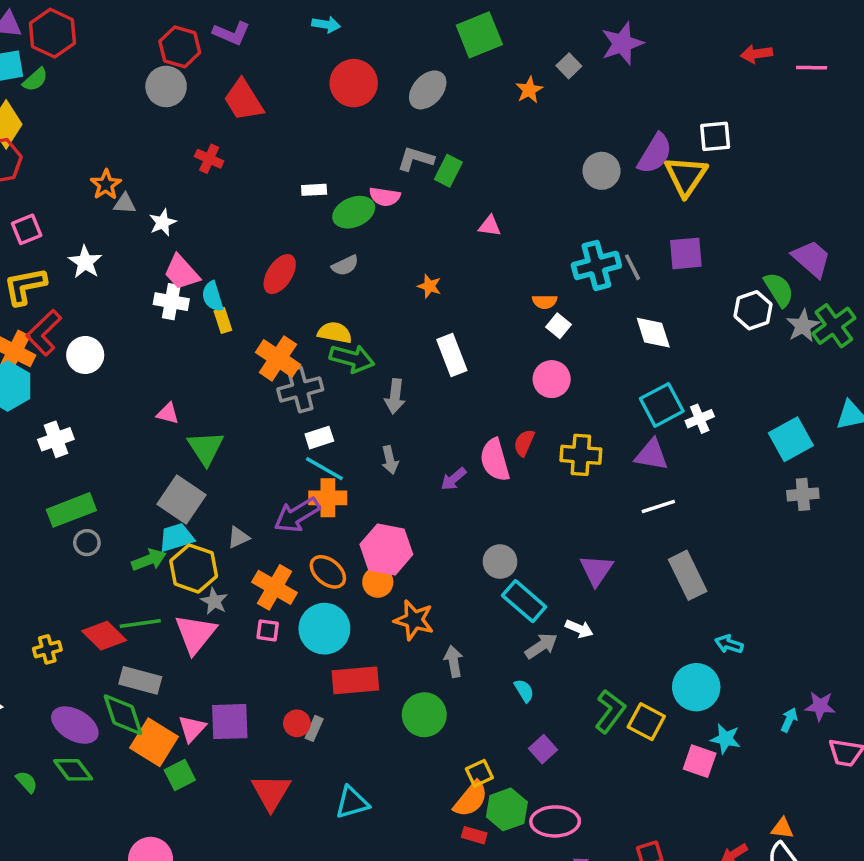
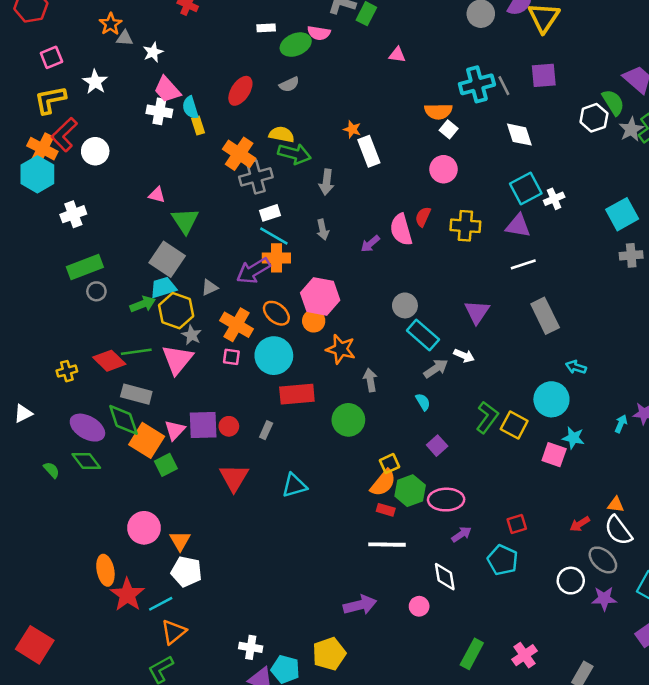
orange star: (429, 286) -> (352, 129), moved
orange semicircle: (545, 302) -> (438, 111), size x1.5
red circle: (297, 723) -> (229, 426), moved

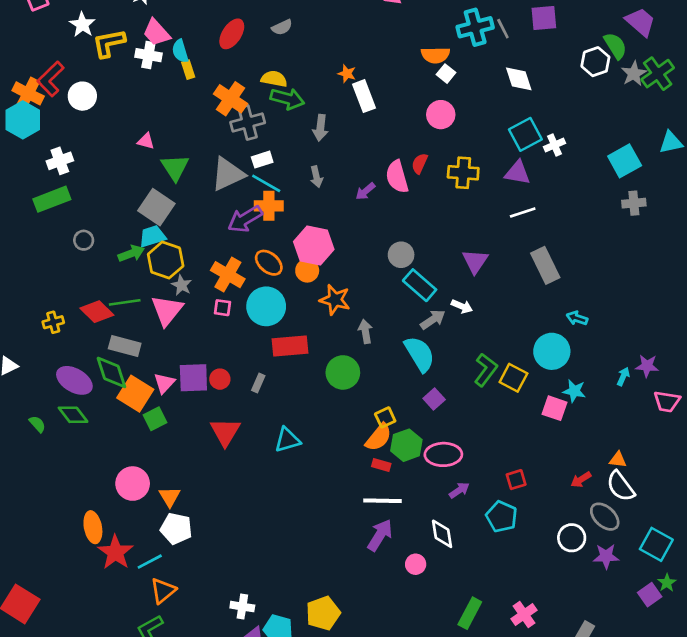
yellow L-shape: (50, 100) -> (109, 43), moved
green rectangle: (85, 267) -> (52, 199), moved
gray triangle: (210, 287) -> (228, 174), moved, size x2.0
cyan semicircle: (423, 402) -> (420, 354), size x2.0
purple arrow: (360, 605) -> (380, 535), moved, turned -44

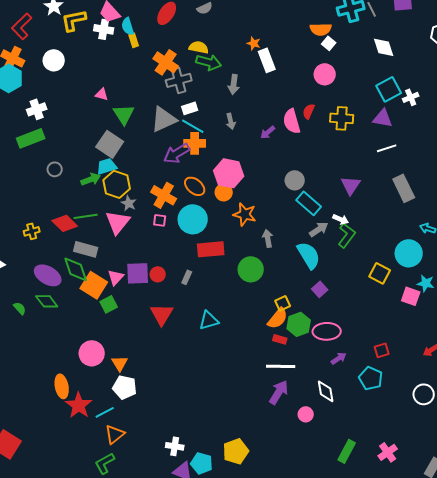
red L-shape: (51, 79) -> (22, 26), moved
green L-shape: (486, 370) -> (347, 235), moved

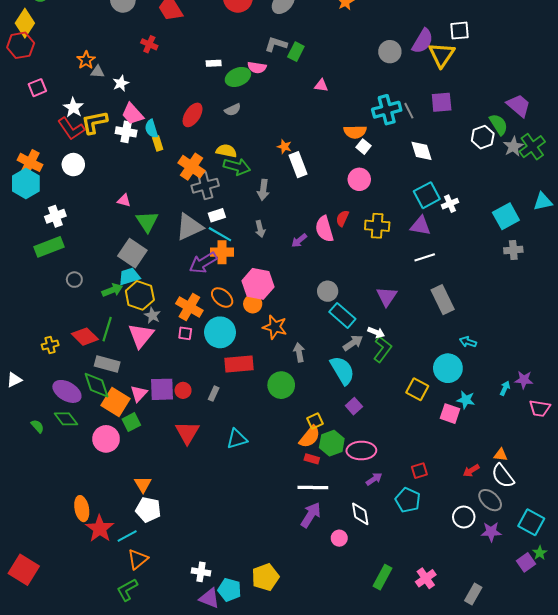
red L-shape: (22, 26) -> (71, 129), moved, turned -80
green line: (86, 216) -> (107, 329), turned -65
pink circle: (92, 353) -> (106, 439), moved

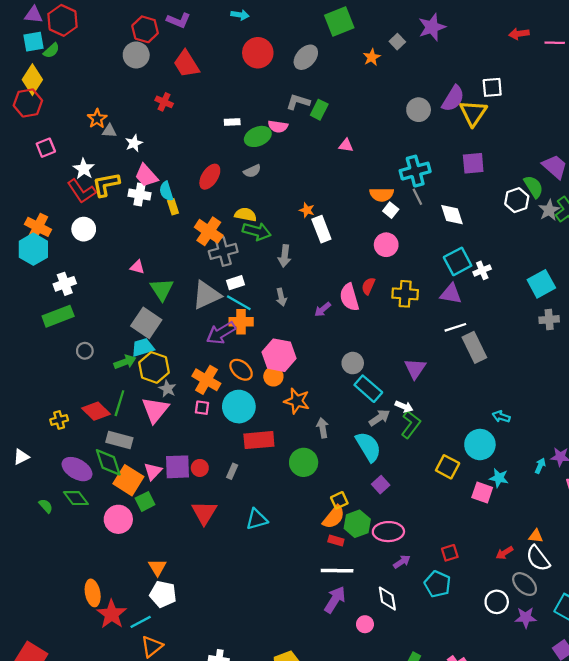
gray line: (409, 111) -> (417, 197), moved
gray rectangle: (443, 300) -> (474, 347), moved

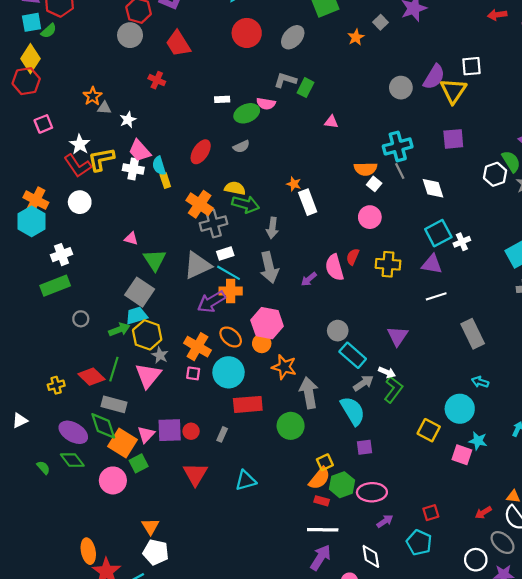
gray arrow: (281, 297) -> (269, 267), size x1.8
gray rectangle: (474, 347) -> (473, 334), moved
gray arrow: (323, 428) -> (309, 393), size x1.6
purple square: (381, 485) -> (364, 447), turned 35

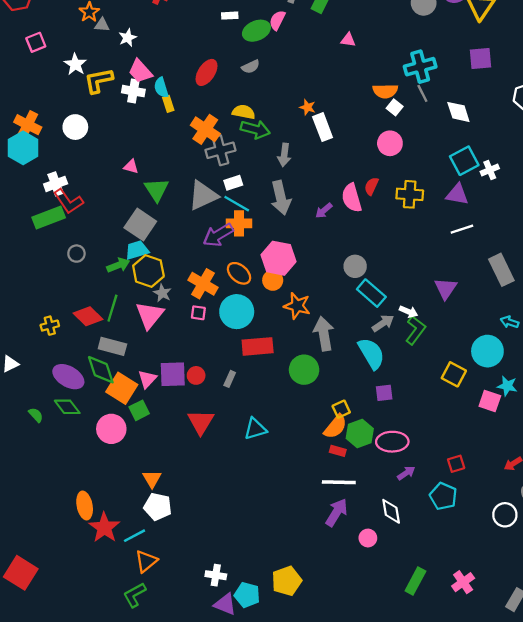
pink semicircle: (266, 104) -> (277, 20), turned 108
red L-shape: (78, 166) -> (68, 201), moved
purple triangle: (398, 336) -> (446, 288), moved

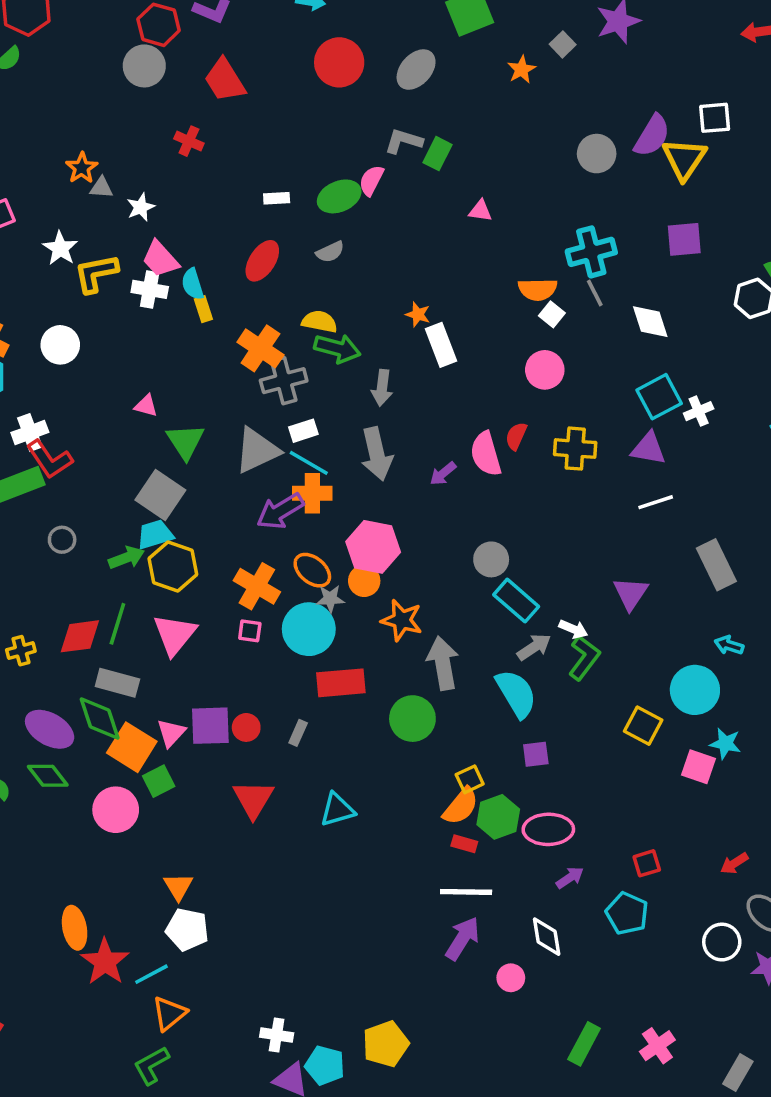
white rectangle: (230, 16) -> (277, 198), moved
gray star: (162, 293) -> (330, 599), moved, turned -30
red diamond: (88, 316) -> (80, 636), turned -52

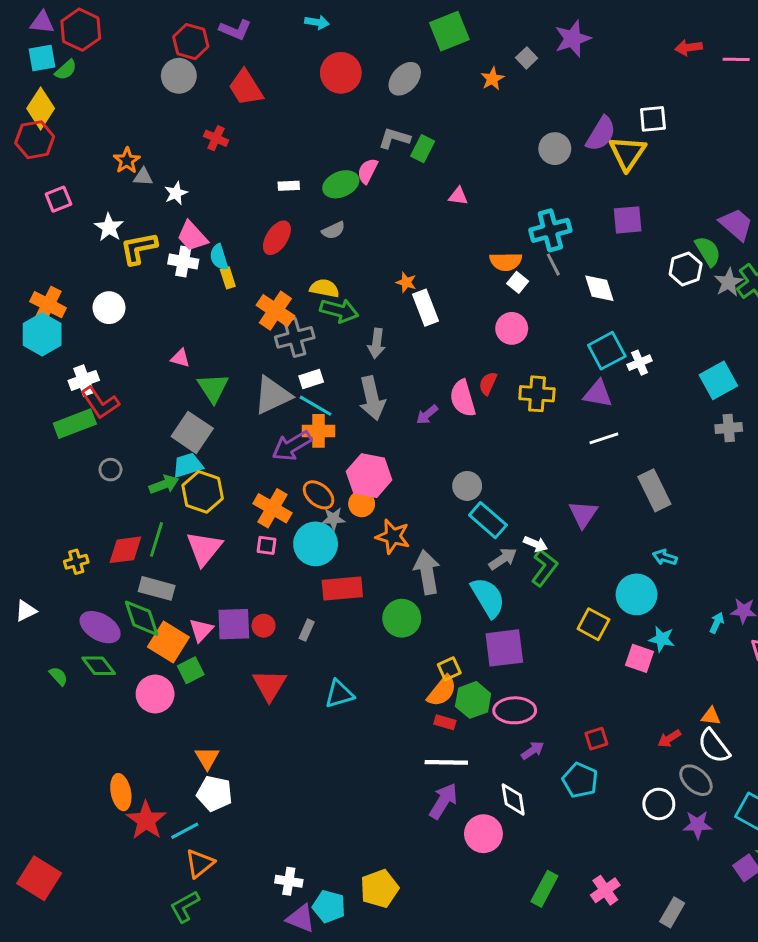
purple square: (536, 754) -> (504, 648), size x1.8
pink circle: (511, 978) -> (483, 834), size x1.6

